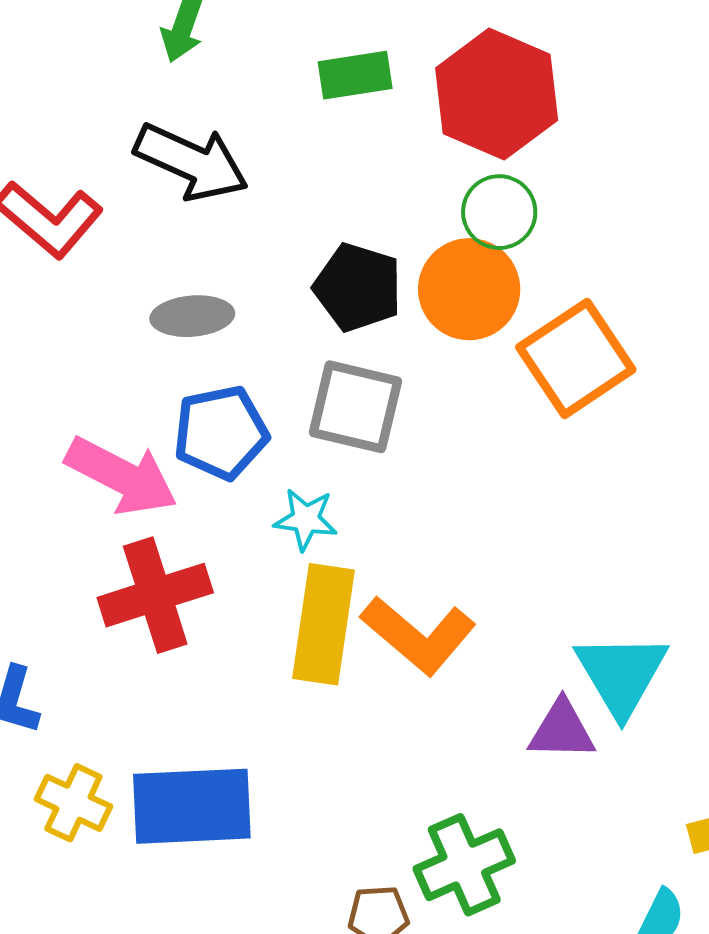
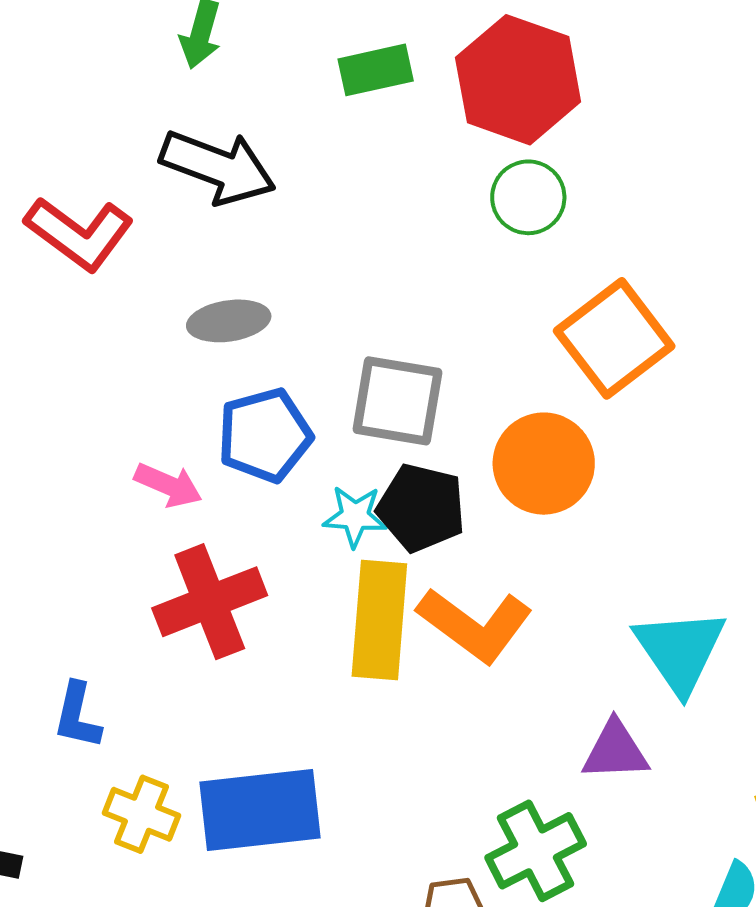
black pentagon: (358, 287) -> (421, 508), moved
orange circle: (469, 289) -> (544, 464), moved
pink arrow: (121, 476) -> (168, 485), size x0.6
purple triangle: (562, 730) -> (615, 751), moved

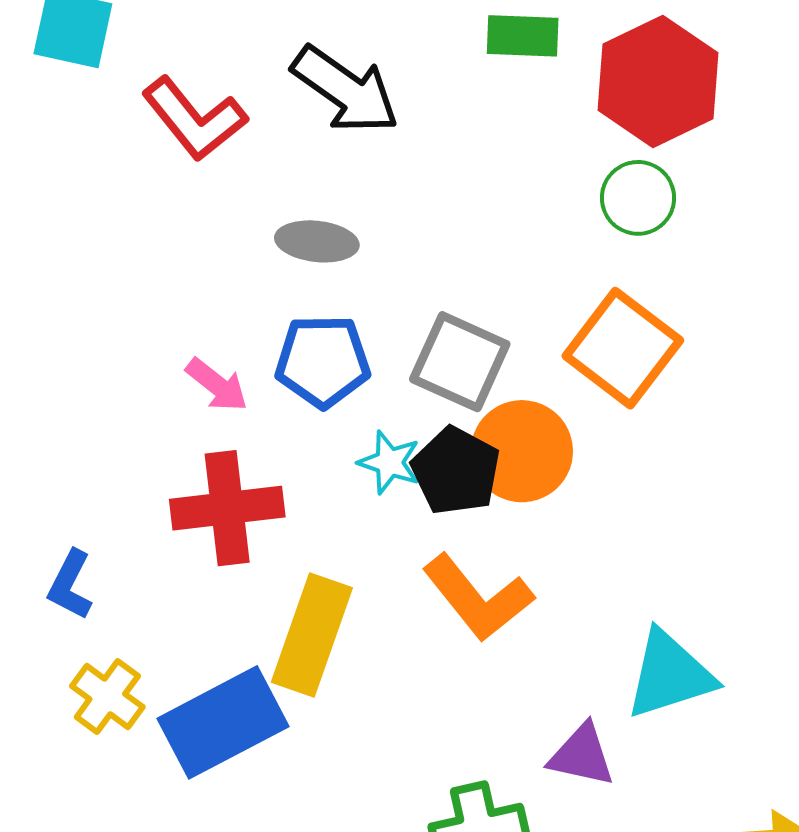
orange square: (614, 338) -> (623, 348), moved, turned -30
orange circle: (544, 464) -> (522, 451), moved
yellow rectangle: (379, 620) -> (312, 635), moved
cyan triangle: (680, 651) -> (670, 675), turned 32
blue rectangle: (260, 810) -> (223, 722), turned -36

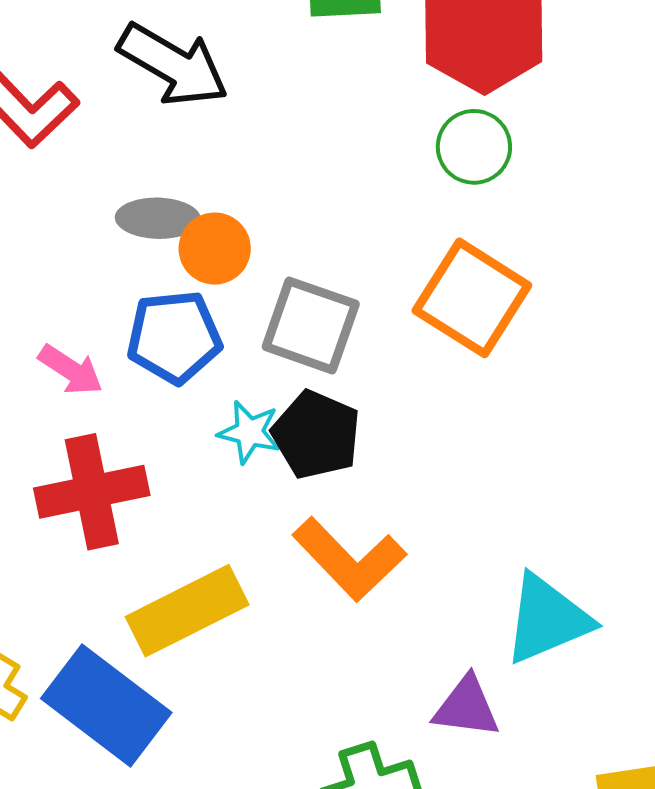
orange circle: (522, 451) -> (215, 249), moved, size x0.7
yellow rectangle: (312, 635) -> (187, 611), turned 49
blue rectangle: (223, 722) -> (106, 706), turned 70

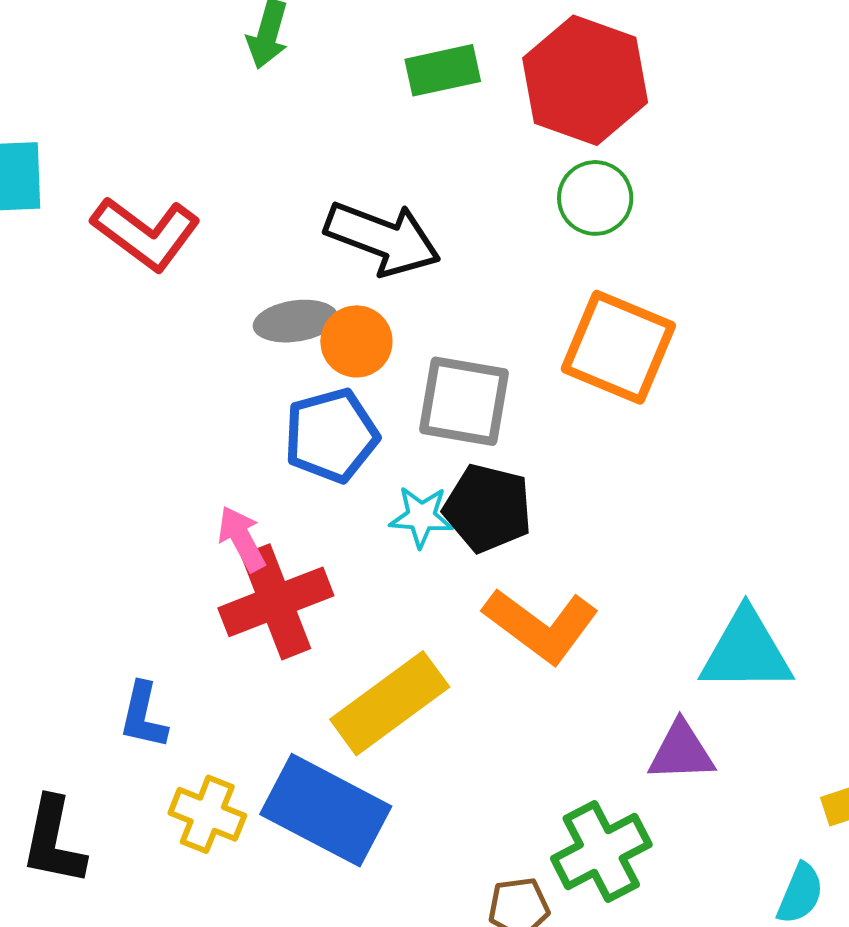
black arrow: (173, 65) -> (383, 238), moved
pink arrow: (71, 370) -> (242, 539), moved, turned -142
cyan triangle: (547, 619) -> (746, 651), turned 32

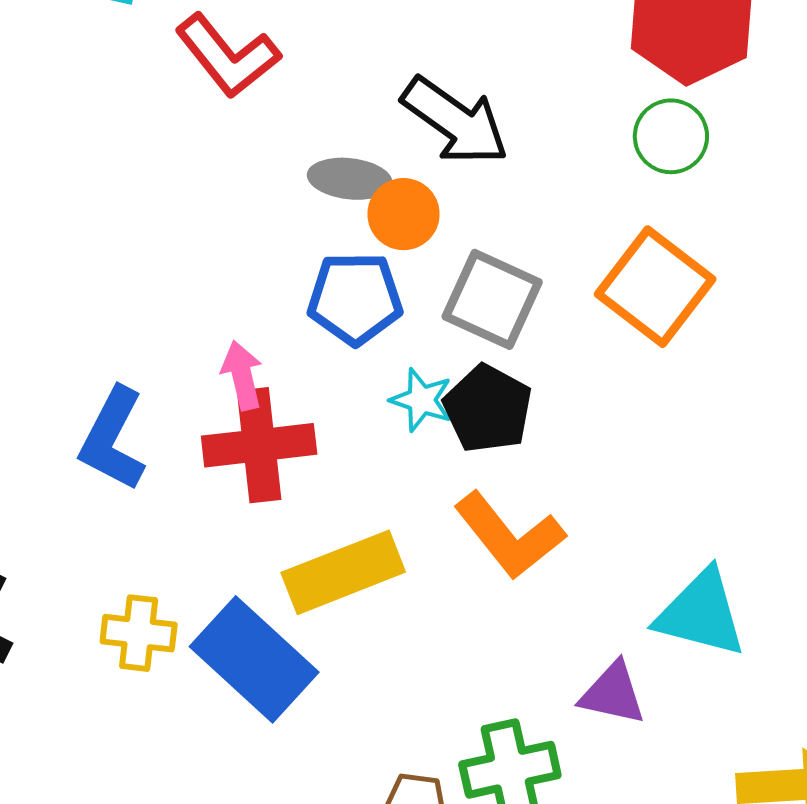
blue L-shape: (143, 716) -> (113, 439), moved, size x1.5
yellow cross: (207, 814) -> (139, 633), turned -30

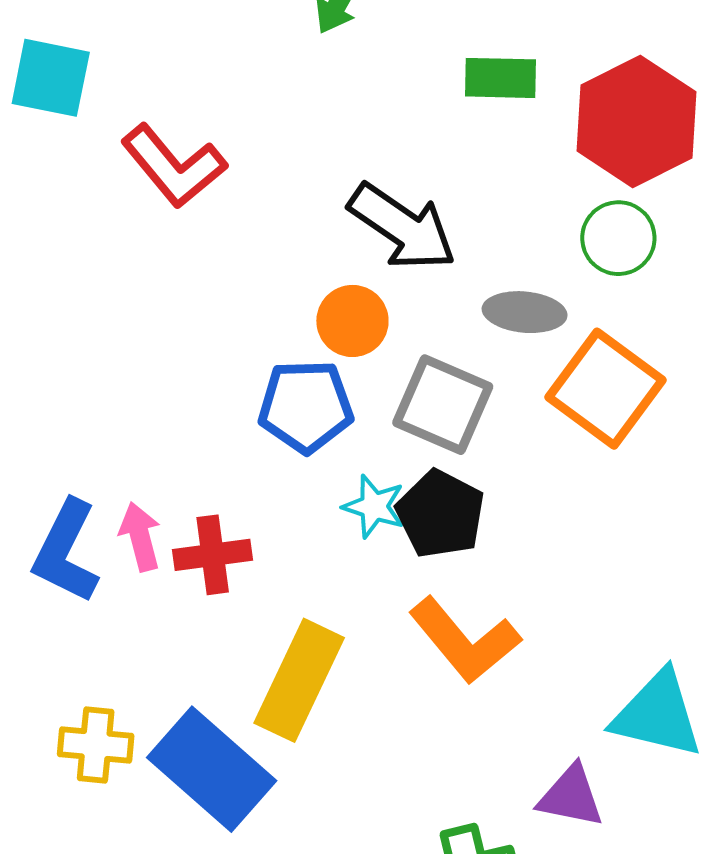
gray ellipse: (350, 179) -> (525, 312), moved
pink arrow: (242, 375) -> (140, 537), moved
red cross: (259, 445) -> (213, 555), size x0.7
yellow rectangle: (343, 572) -> (299, 680), turned -42

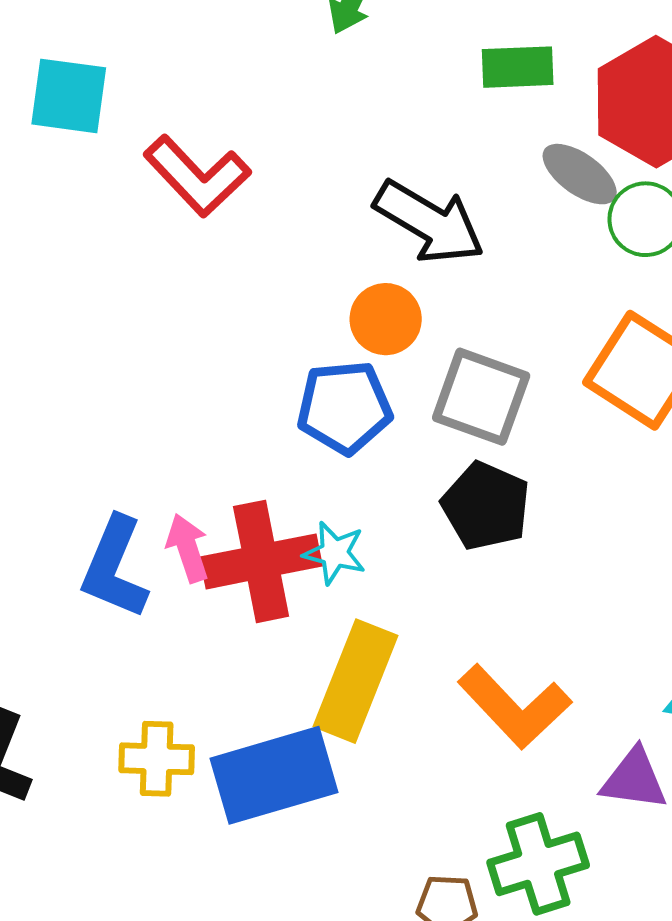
gray ellipse: (525, 312) -> (580, 174), moved, turned 34
cyan star: (374, 507) -> (335, 553), moved
red cross: (213, 555) -> (261, 561), size x1.5
orange L-shape: (465, 640) -> (514, 707), moved
blue rectangle: (212, 769) -> (274, 775), turned -54

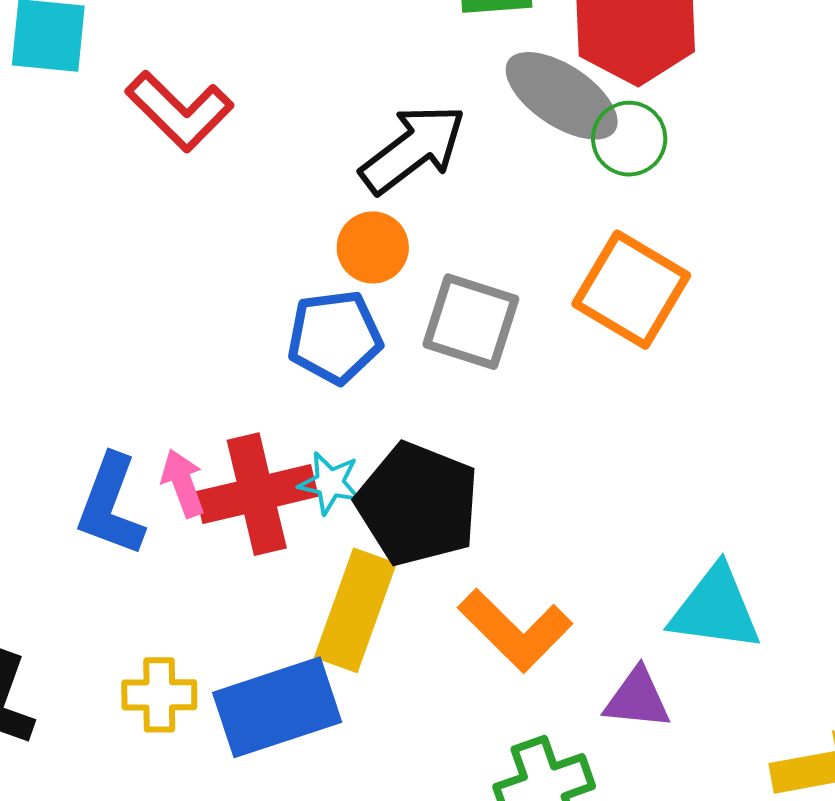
gray ellipse: (580, 174) -> (562, 96), size x1.5
black arrow: (429, 222) -> (413, 149), turned -66
black pentagon: (486, 506) -> (418, 504), moved, size x1.4

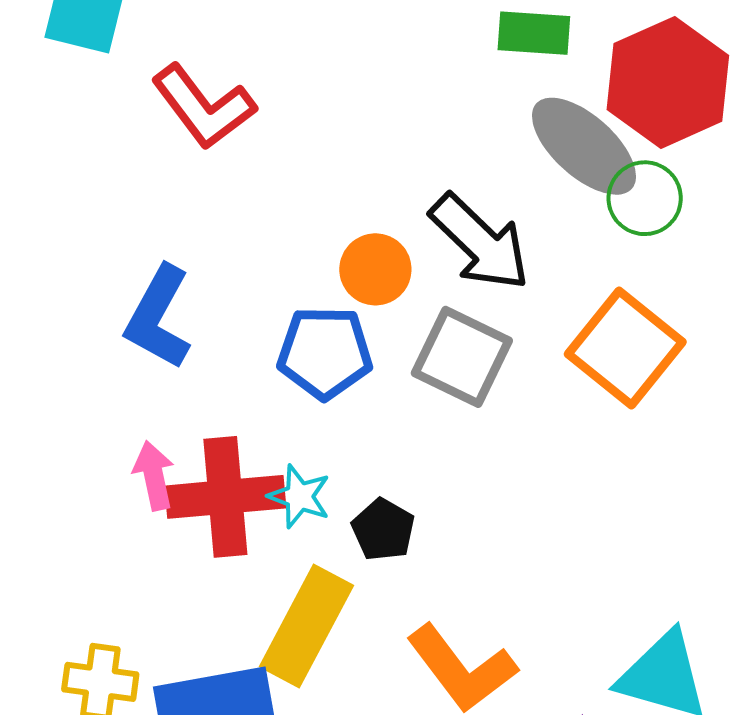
black arrow: (413, 149) -> (480, 242), moved, turned 73
black pentagon: (418, 504) -> (383, 530), size x0.5
blue L-shape: (111, 505) -> (158, 317), moved

